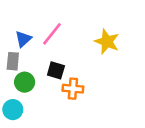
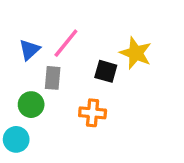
gray rectangle: (13, 61) -> (53, 78), moved
black square: (56, 70) -> (106, 71), moved

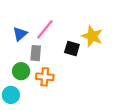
orange cross: (93, 113) -> (45, 77), moved

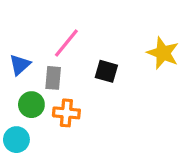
blue triangle: (20, 34) -> (20, 65), moved
yellow star: (92, 36) -> (163, 53), moved

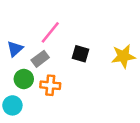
yellow star: (163, 53) -> (123, 56), moved, turned -30
gray rectangle: (53, 78) -> (40, 59), turned 48

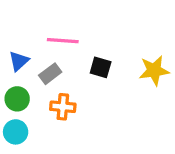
pink line: (50, 32) -> (63, 41), turned 55
green circle: (24, 79) -> (17, 99), moved

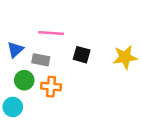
gray rectangle: (50, 74) -> (41, 60), turned 48
green circle: (17, 99) -> (24, 80), moved

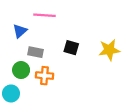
pink line: (51, 33) -> (44, 15), moved
blue triangle: (15, 50) -> (20, 31), moved

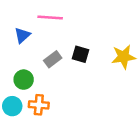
gray rectangle: (36, 52) -> (53, 59), moved, turned -48
orange cross: (44, 76) -> (39, 105), moved

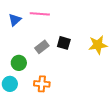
blue triangle: (22, 35) -> (15, 20), moved
orange cross: (39, 105) -> (42, 84), moved

